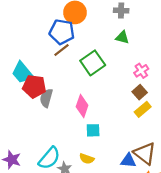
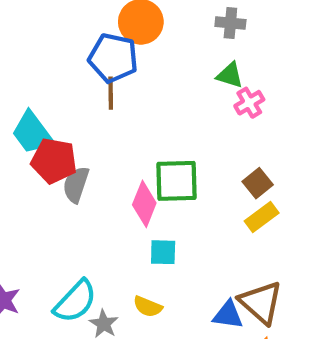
brown line: (62, 50) -> (111, 93), turned -56
green square: (93, 63) -> (177, 181), moved, turned 30
pink cross: (141, 71) -> (249, 103), moved

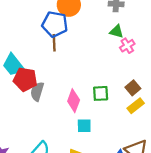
green square: (177, 181) -> (101, 93), moved, size x0.7

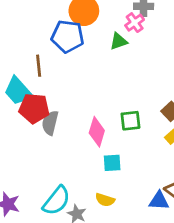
green triangle: (117, 31) -> (119, 41), moved, turned -32
brown line: (54, 43) -> (39, 66), moved
pink cross: (127, 46) -> (135, 23), moved

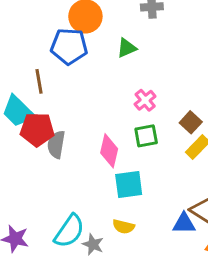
pink cross: (135, 23) -> (145, 100), moved
cyan square: (112, 163) -> (129, 184), size x1.4

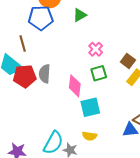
gray semicircle: (56, 144) -> (45, 74), moved

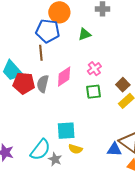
brown line: (23, 44) -> (41, 53), moved
pink diamond: (75, 86) -> (64, 77), moved, turned 40
cyan square: (90, 107) -> (66, 131), moved

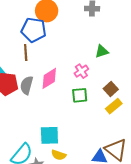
green triangle: (85, 34) -> (102, 51), moved

